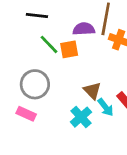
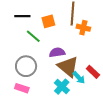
purple semicircle: (84, 29) -> (57, 52), moved
orange square: (69, 49) -> (48, 21), moved
brown triangle: (92, 91) -> (68, 67), size x1.6

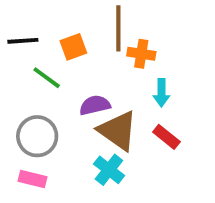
cyan arrow: (79, 78) -> (161, 93), moved, turned 48

